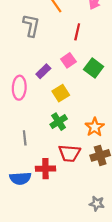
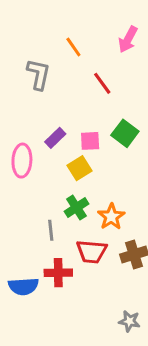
red line: (77, 32) -> (102, 83), turned -49
pink square: (68, 60) -> (90, 141), moved, turned 32
orange star: (95, 127) -> (111, 217), moved
gray line: (25, 138) -> (51, 230), moved

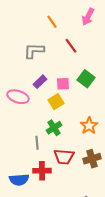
gray L-shape: (39, 74) -> (34, 51), moved, turned -100
pink ellipse: (22, 161) -> (18, 97), turned -75
orange star: (111, 217) -> (89, 126), moved

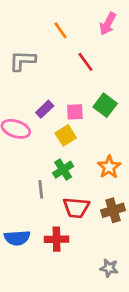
gray L-shape: (34, 51) -> (22, 61), moved
red cross: (42, 171) -> (57, 239), moved

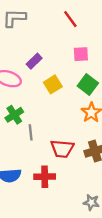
green square: (105, 105) -> (88, 84), moved
pink square: (75, 112) -> (81, 54), moved
green cross: (63, 170) -> (14, 115), moved

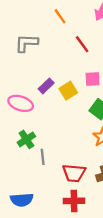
yellow square: (53, 84) -> (68, 91), moved
red cross: (45, 177) -> (74, 201), moved

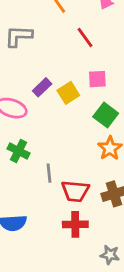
green cross: (26, 139) -> (19, 151), turned -30
gray line: (43, 157) -> (49, 173), moved

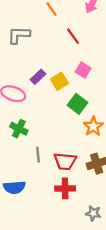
pink square: (97, 79) -> (83, 70), turned 35
green square: (106, 115) -> (77, 104), moved
gray line: (49, 173) -> (38, 155), moved

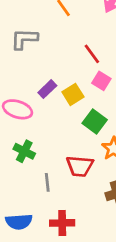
red line: (73, 36) -> (92, 54), moved
red trapezoid: (65, 161) -> (80, 166), moved
red cross: (65, 188) -> (62, 223), moved

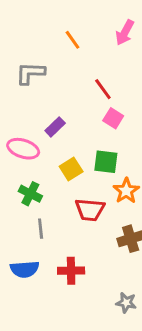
yellow square: (73, 94) -> (71, 169), moved
green square: (95, 122) -> (106, 162), turned -30
gray line: (47, 182) -> (41, 229), moved

